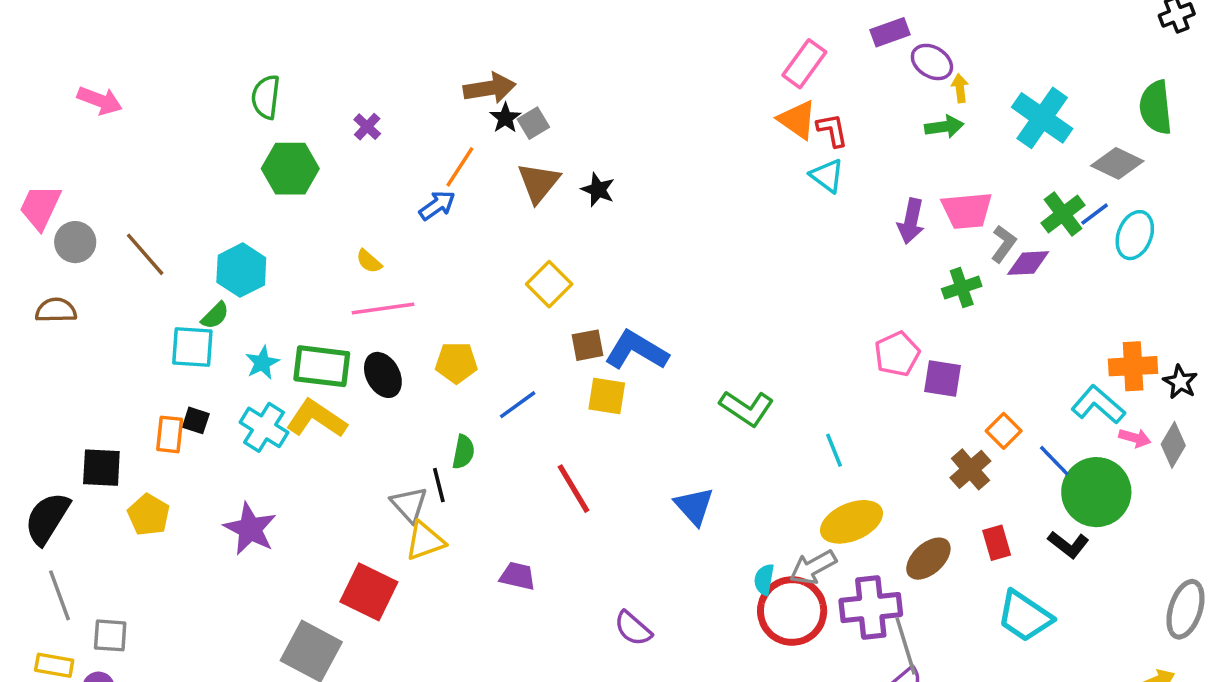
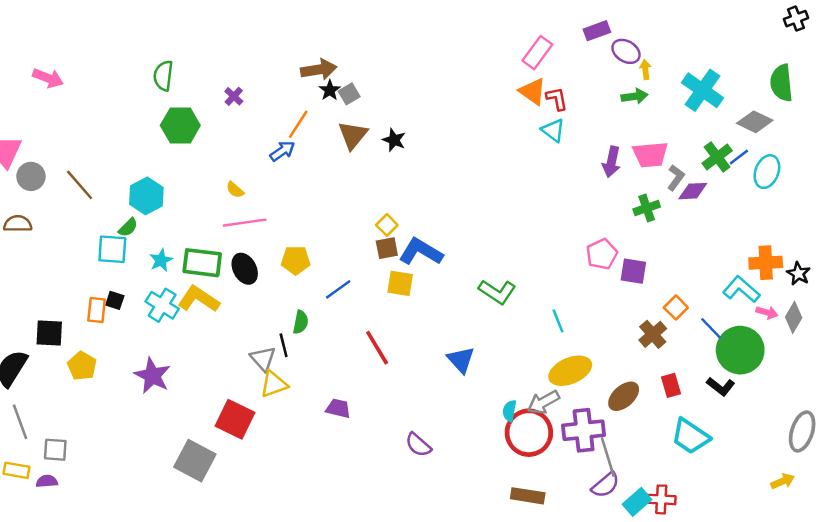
yellow square: (549, 284) -> (387, 225), moved, size x0.7

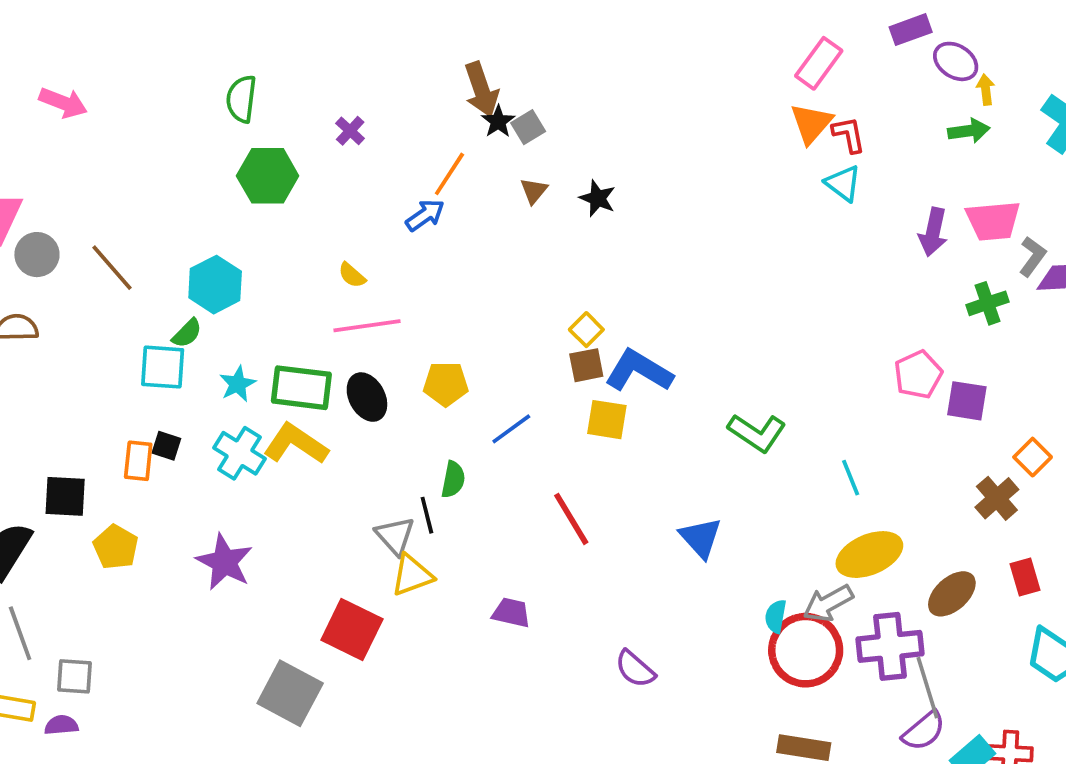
brown arrow: (319, 70) -> (481, 90), turned 80
orange triangle: (533, 91) -> (811, 123), turned 36
brown triangle: (353, 135) -> (534, 191), size x0.6

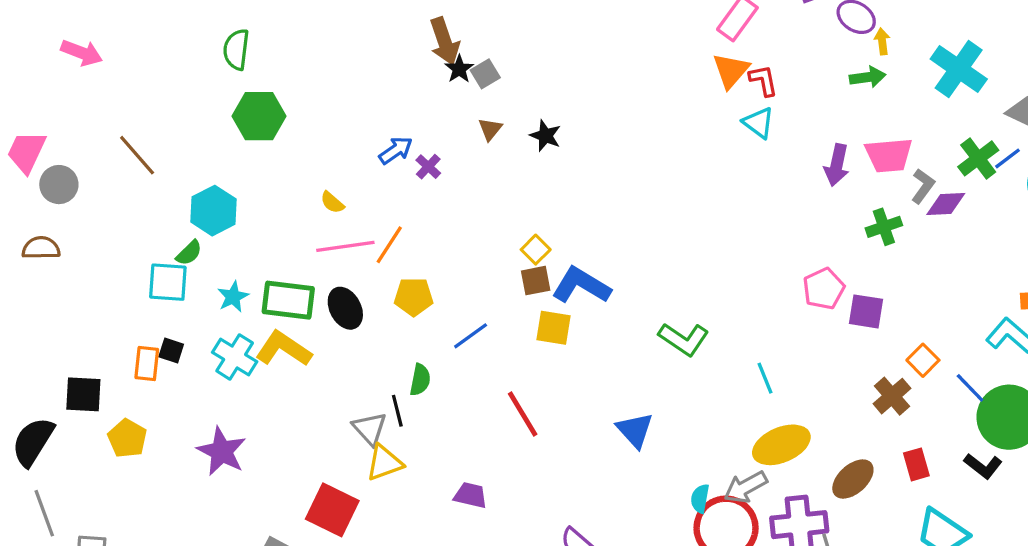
purple cross: (350, 131) -> (428, 167), moved
orange line: (449, 174) -> (389, 245), moved
brown line: (112, 268) -> (137, 155), moved

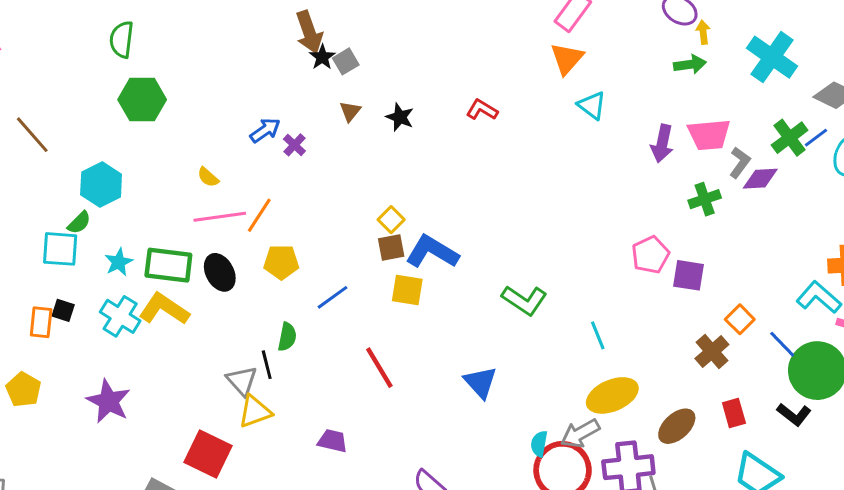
red L-shape: (763, 80) -> (482, 110), moved, turned -48

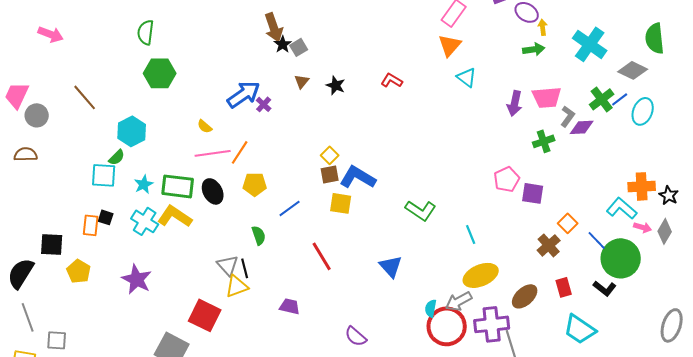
blue arrow: (265, 130) -> (244, 94), size x1.6
green semicircle: (287, 337) -> (259, 235), turned -30
black line: (267, 365) -> (245, 268), moved

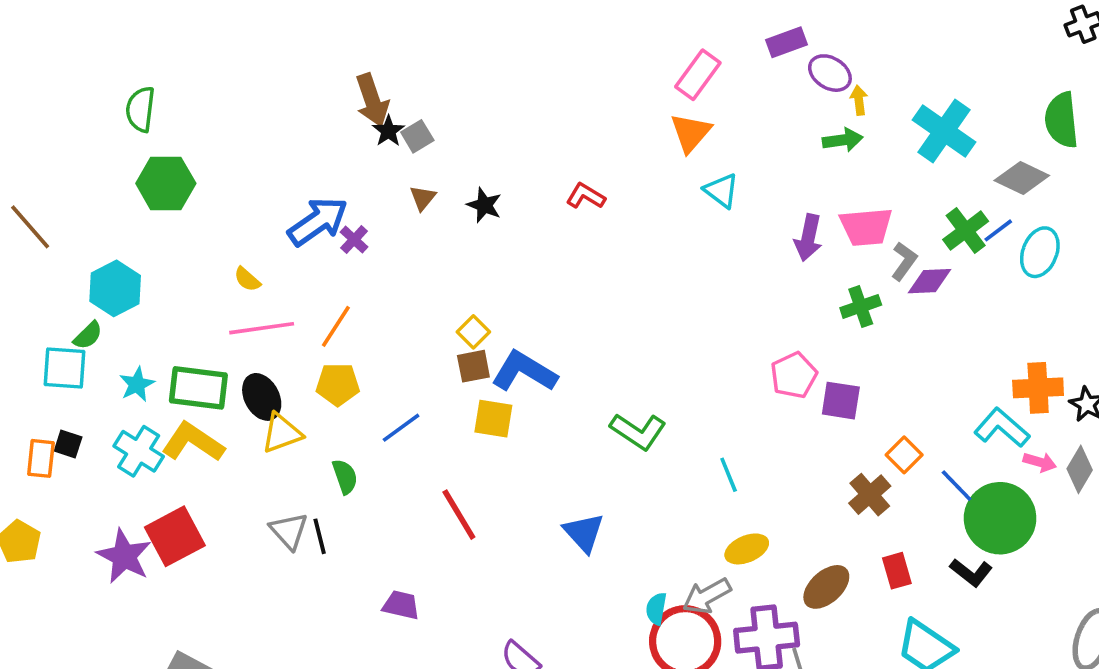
orange line: (240, 152) -> (336, 326), moved
yellow ellipse: (481, 275) -> (747, 549), size x0.7
yellow triangle: (237, 286) -> (282, 433), moved
red square: (205, 315) -> (175, 536), moved, turned 36

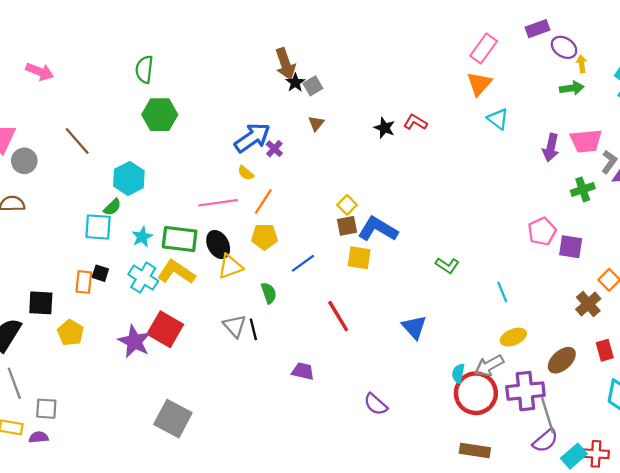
black star: (484, 205) -> (384, 128), moved
yellow semicircle: (247, 279) -> (246, 173), moved
green L-shape: (638, 431) -> (447, 265), size x0.7
red square: (175, 536) -> (165, 329), turned -32

